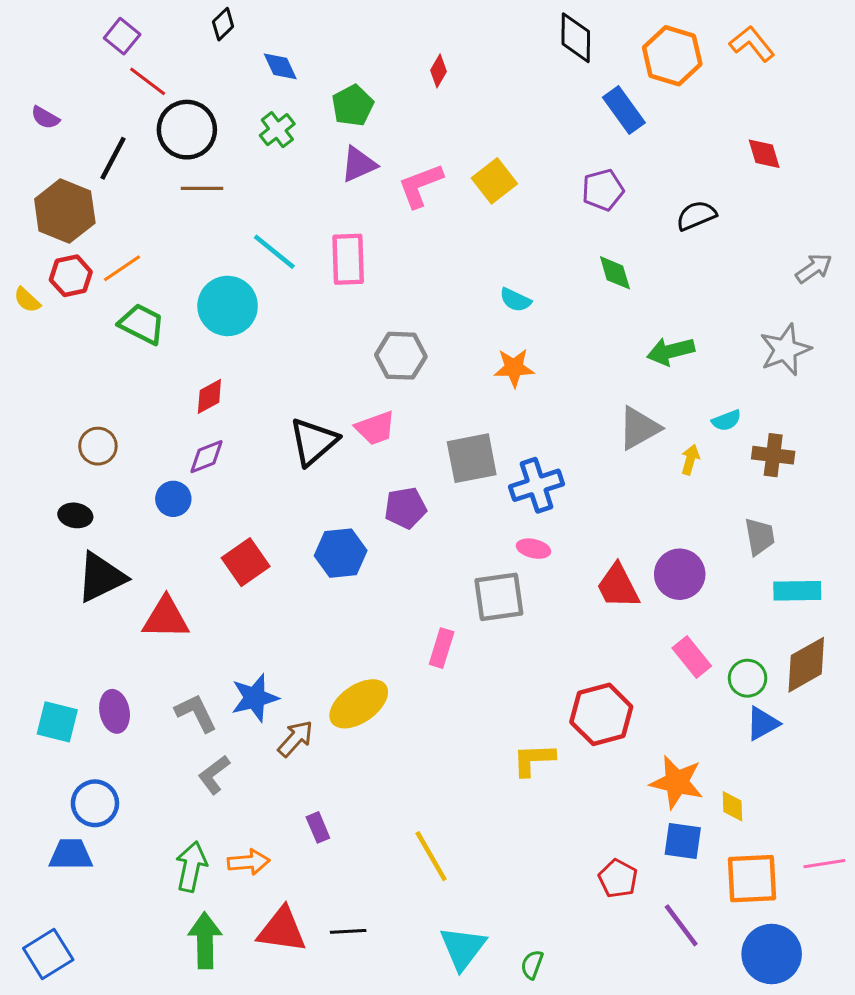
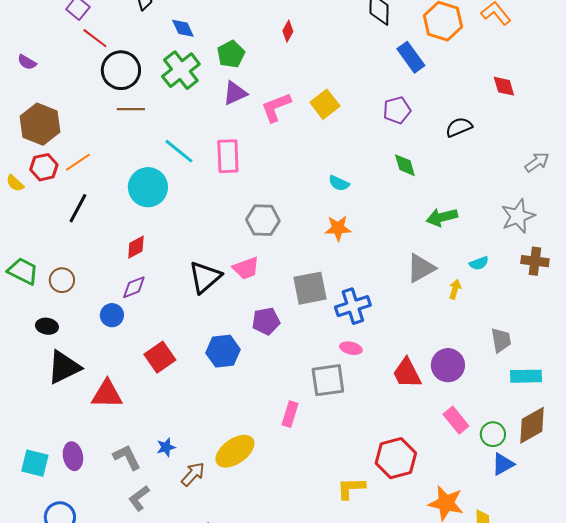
green cross: (277, 130) -> (181, 70), size x1.6
black line: (113, 158) -> (78, 208), moved
green trapezoid: (142, 324) -> (23, 271), moved
brown cross: (773, 455) -> (535, 261), moved
blue star: (255, 698) -> (166, 447), size x0.6

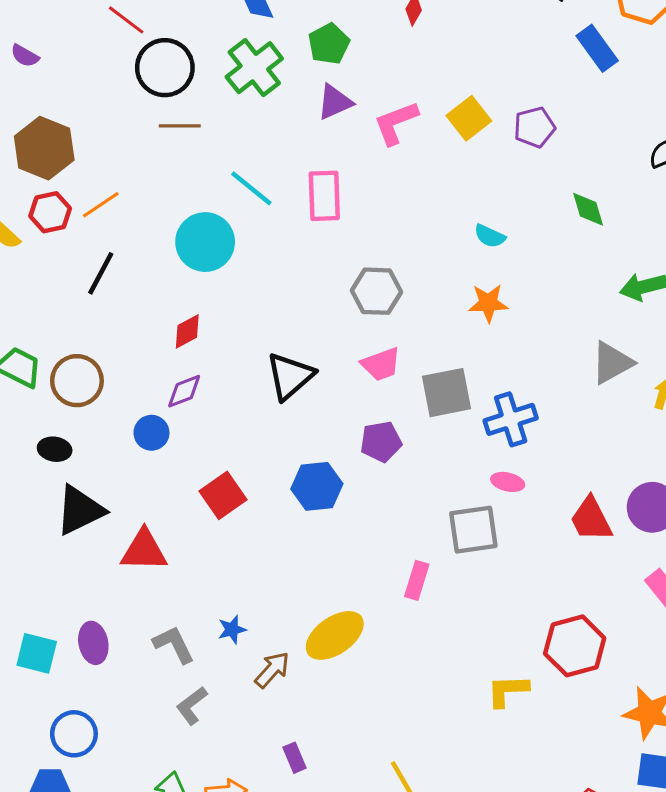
purple pentagon: (397, 110) -> (534, 127), moved
pink trapezoid: (246, 268) -> (381, 364), moved
brown circle: (62, 280) -> (77, 381), size x1.4

